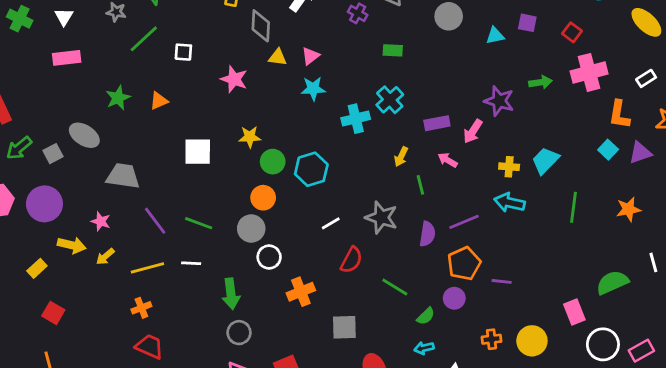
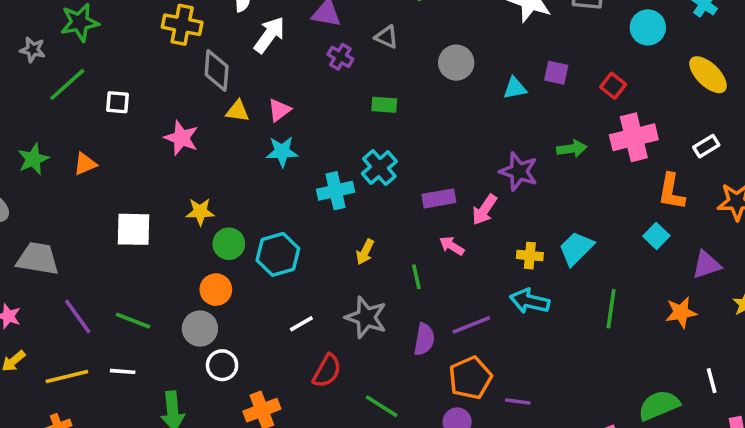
purple triangle: (640, 153) -> (706, 265), moved
yellow arrow: (401, 157) -> (365, 252), moved

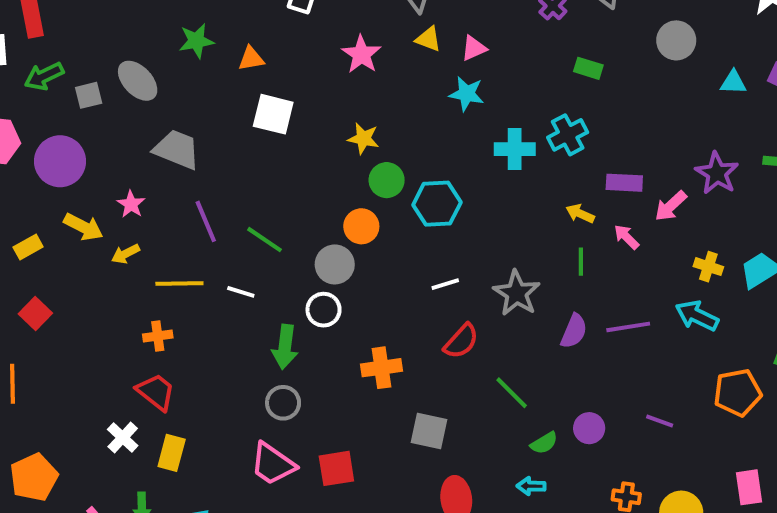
white square: (134, 229) -> (273, 114), moved
yellow arrow: (365, 252) -> (580, 214), moved, turned 75
white circle: (222, 365) -> (324, 310), moved
orange pentagon: (470, 378) -> (738, 393), moved

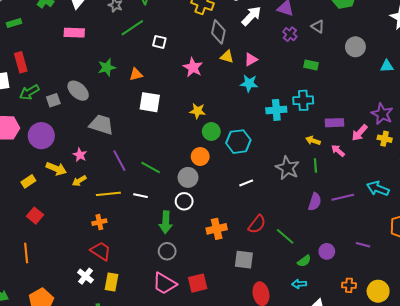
cyan cross: (568, 135) -> (303, 100), turned 30
yellow cross: (708, 267) -> (385, 139), moved
gray star: (517, 293) -> (287, 168), moved
red semicircle: (461, 341) -> (257, 224), moved

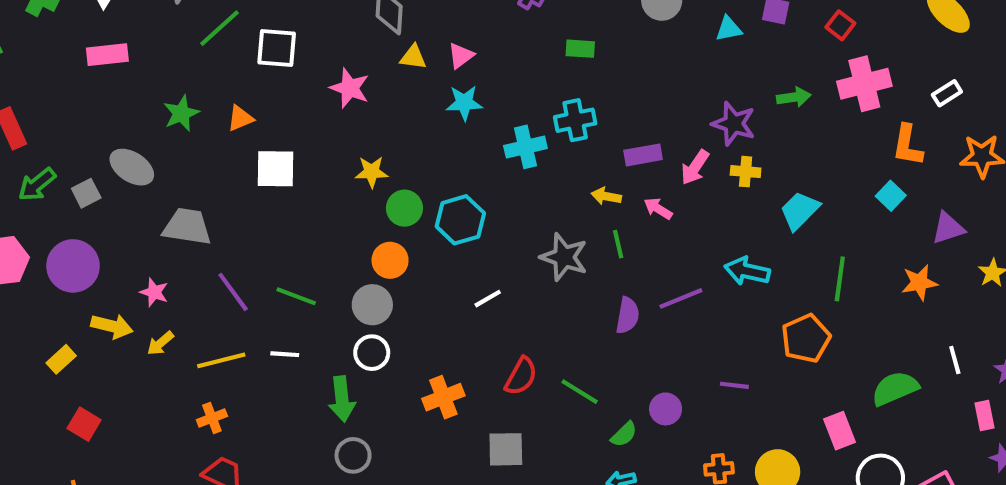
white square: (159, 42) -> (277, 48), size x1.5

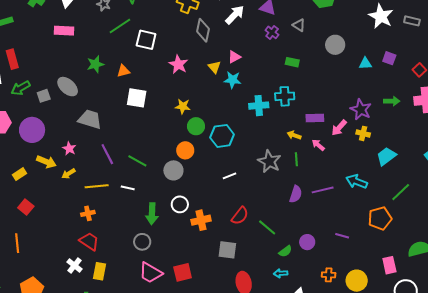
yellow triangle: (413, 57) -> (214, 67), moved, turned 32
green line: (840, 279) -> (401, 192), turned 30
white circle: (372, 353) -> (180, 204), moved
gray circle: (353, 455) -> (142, 242), moved

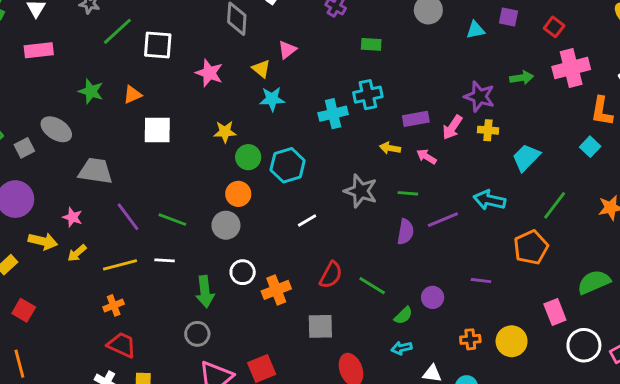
green star: (95, 64) -> (91, 91), turned -30
cyan star: (233, 80) -> (272, 99), moved
green line: (296, 159) -> (408, 193), moved, turned -72

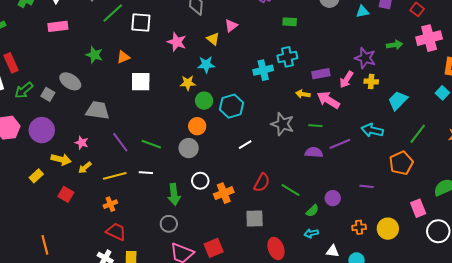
cyan star: (272, 99) -> (206, 65), moved
gray square: (24, 148) -> (48, 94), turned -32
pink arrow: (427, 157) -> (328, 100), size x1.6
purple semicircle: (405, 232) -> (314, 152), turned -96
red square: (24, 310) -> (66, 194), moved

